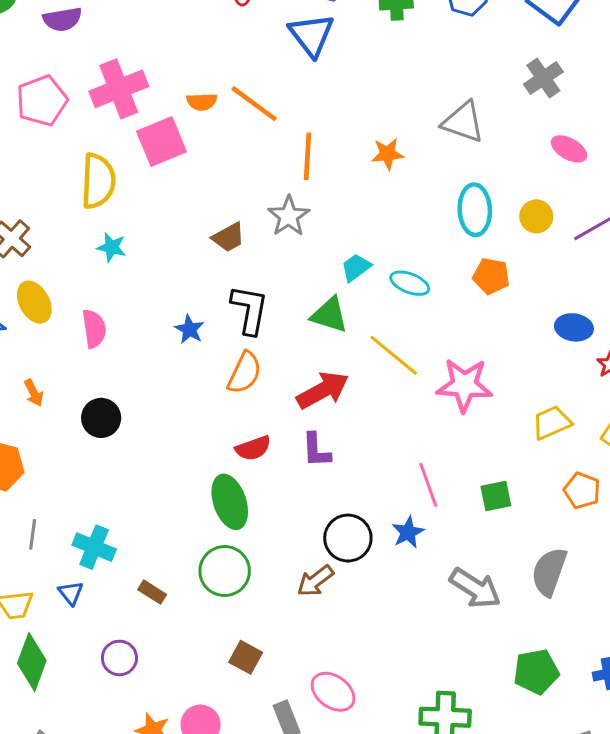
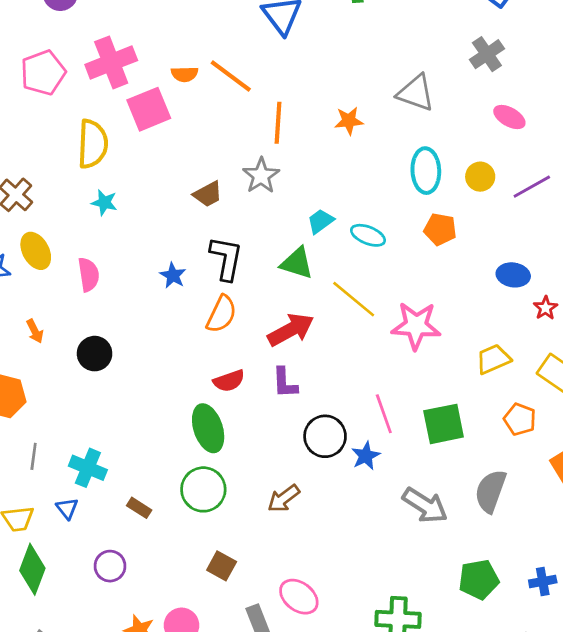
green square: (496, 496) -> (444, 424), size x1.5
black circle: (348, 538) -> (325, 436), moved

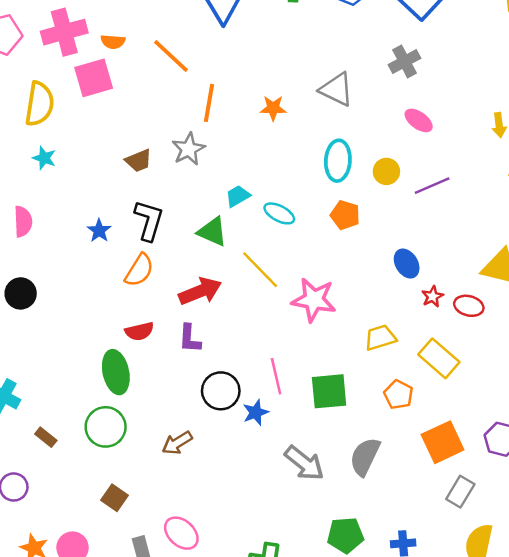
orange semicircle: (185, 74) -> (113, 42), moved
blue ellipse: (513, 275) -> (407, 264), turned 44

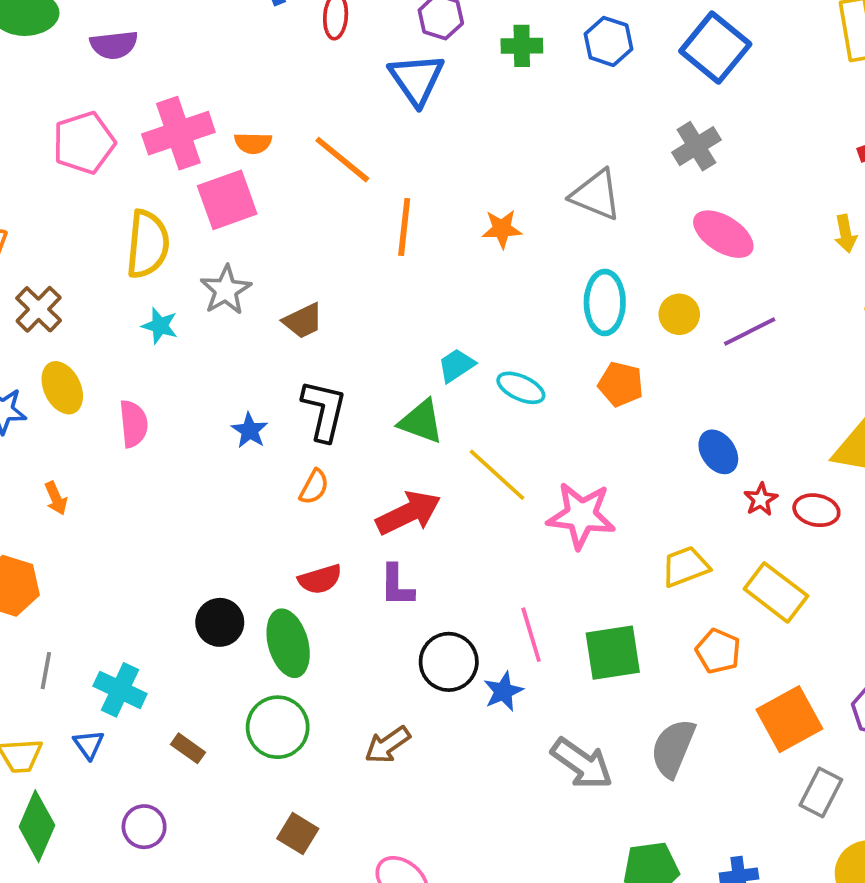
pink ellipse: (419, 120) -> (723, 234), size x1.4
gray star: (189, 149) -> (226, 290), moved
orange semicircle: (139, 270) -> (314, 487), size x0.7
black circle: (21, 293) -> (220, 622), moved

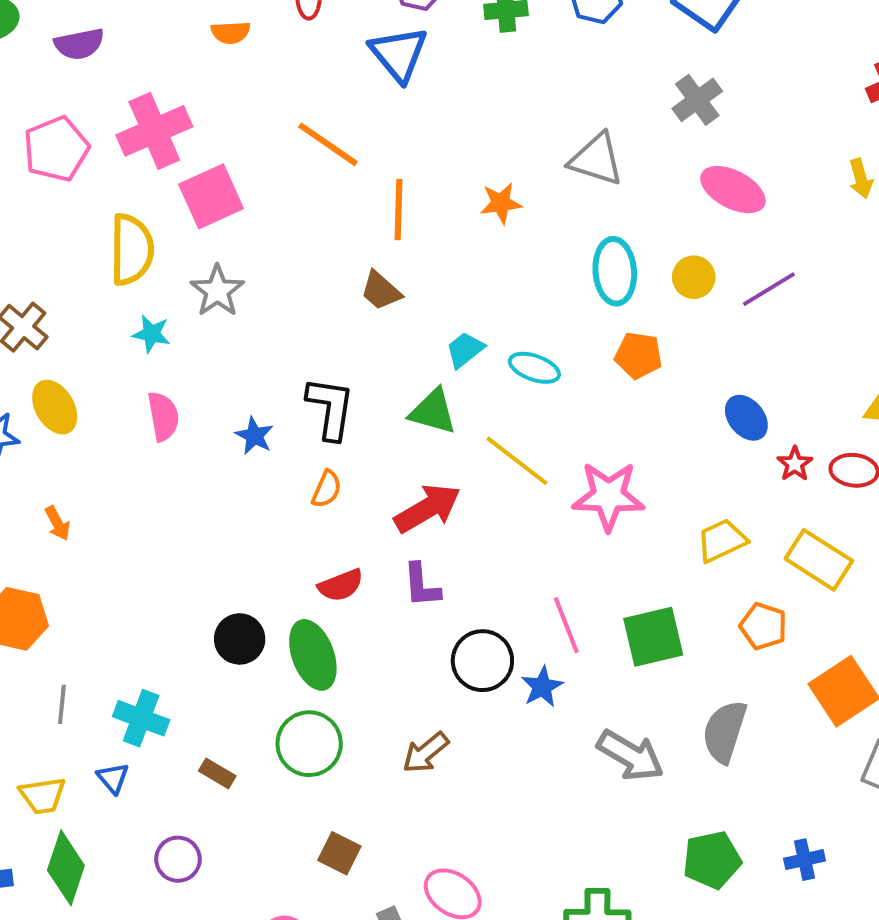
orange semicircle: (253, 143) -> (231, 32), moved
brown trapezoid: (303, 321) -> (381, 291), moved, turned 72
pink semicircle: (133, 424) -> (163, 416), moved

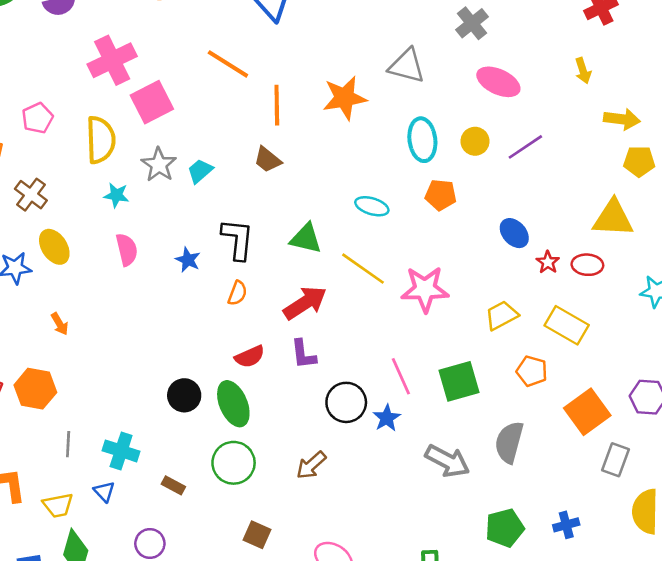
pink pentagon: (56, 149) -> (37, 118), moved, size x0.7
orange star: (501, 203) -> (345, 98), size x1.6
cyan trapezoid: (465, 350) -> (200, 171), moved

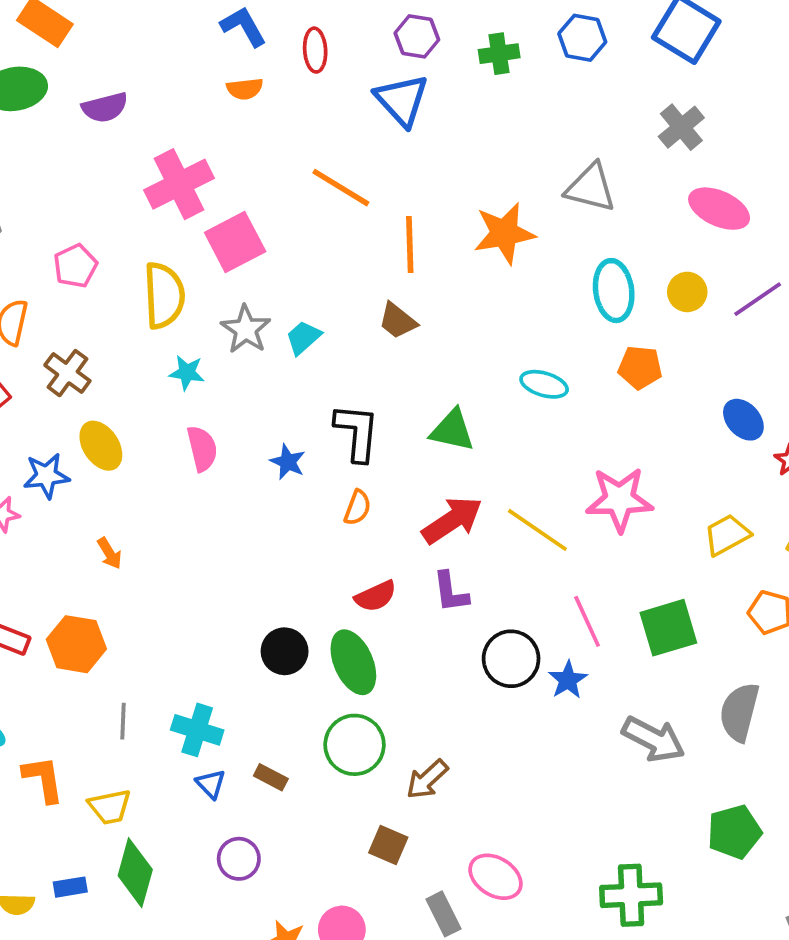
yellow line: (363, 269) -> (537, 530), moved
brown arrow: (311, 465) -> (427, 779), moved
blue triangle: (104, 492) -> (211, 784), moved

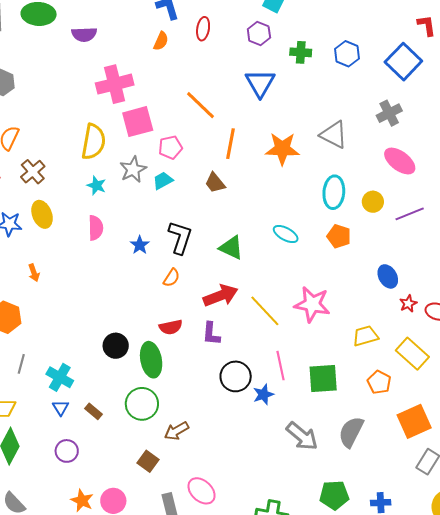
orange semicircle: (245, 89) -> (161, 41), turned -72
blue triangle: (402, 100) -> (260, 83), moved
pink pentagon: (75, 266) -> (170, 147), moved

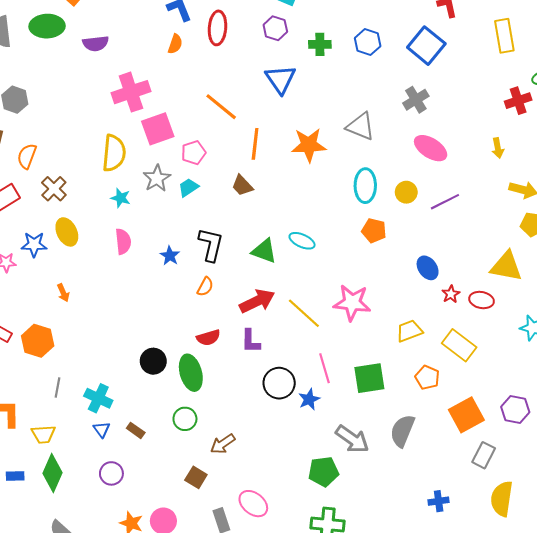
red ellipse: (203, 29) -> (217, 28), size x1.4
cyan ellipse: (286, 234) -> (302, 241), moved
green circle: (142, 404) -> (185, 419), size x0.7
green pentagon: (334, 495) -> (323, 472), moved

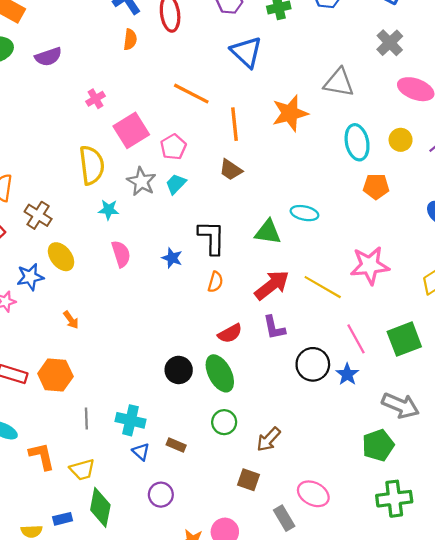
pink cross: (131, 92) -> (96, 99), size x0.5

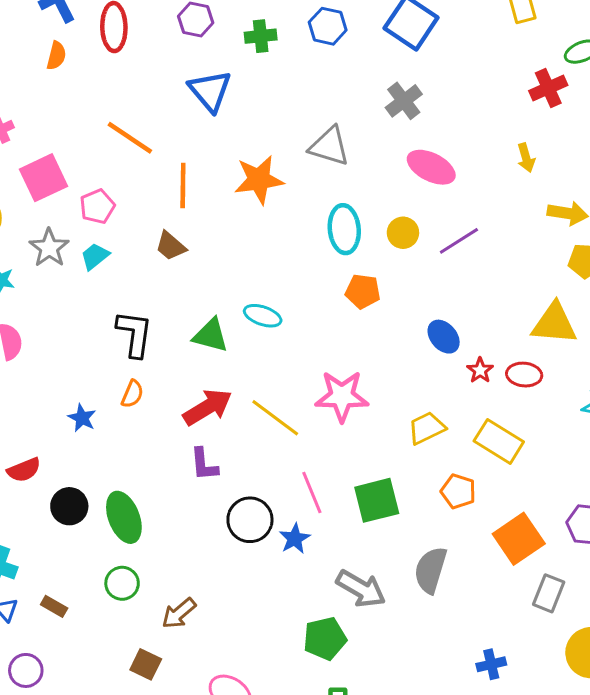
blue star: (172, 258) -> (82, 418), moved
red semicircle: (230, 333) -> (24, 470), moved

